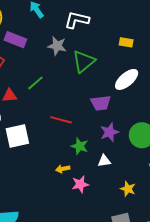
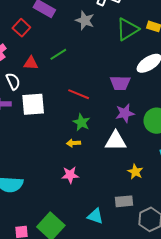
green triangle: (84, 61) -> (127, 29), moved
green star: (80, 146) -> (81, 122), moved
white triangle: (104, 161) -> (116, 141), size x1.6
pink star: (80, 184) -> (70, 175), moved

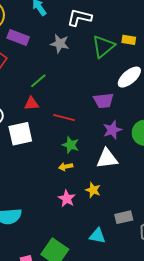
red triangle: (31, 63) -> (31, 104), moved
yellow star: (135, 172) -> (93, 190), moved
pink star: (70, 175) -> (67, 199), turned -30

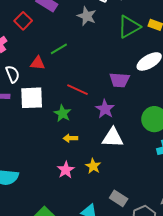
red triangle: (31, 104) -> (38, 63), moved
purple star: (112, 130) -> (105, 109), moved, turned -30
green star: (71, 145) -> (62, 113), moved
gray rectangle: (124, 217) -> (119, 198), turned 36

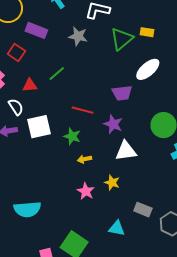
red triangle: (38, 63) -> (30, 85), moved

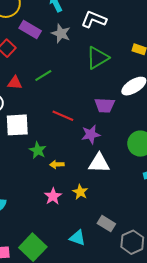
gray star: (78, 36) -> (61, 33), moved
green triangle: (122, 39) -> (97, 58), moved
purple star: (113, 124) -> (91, 134), turned 30
green star: (72, 136) -> (38, 150), moved

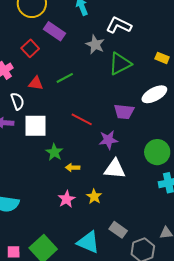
gray star: (61, 33) -> (95, 44), moved
cyan triangle: (77, 238) -> (88, 242), size x1.4

